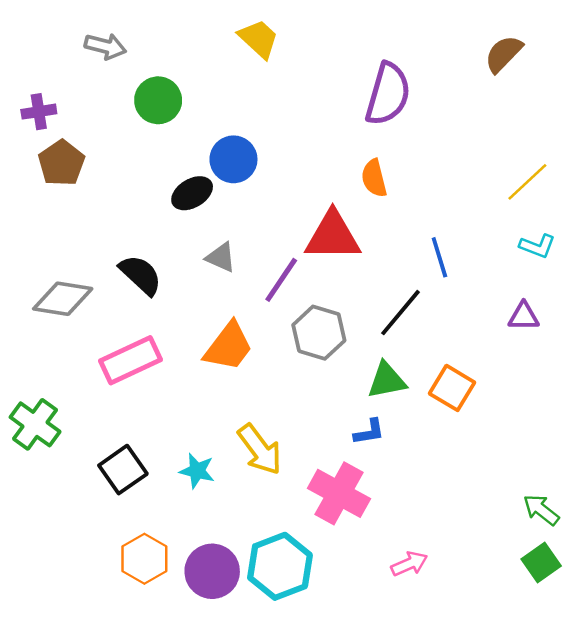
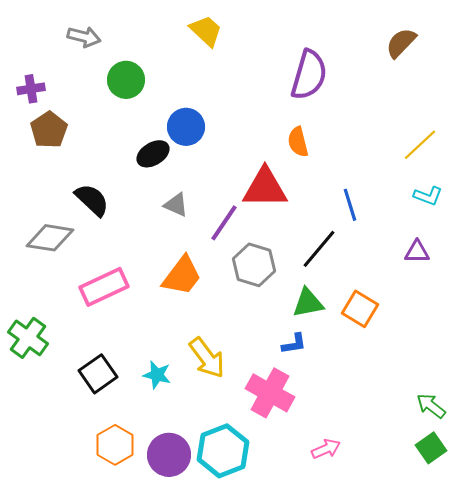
black semicircle: (141, 275) -> (92, 200), moved

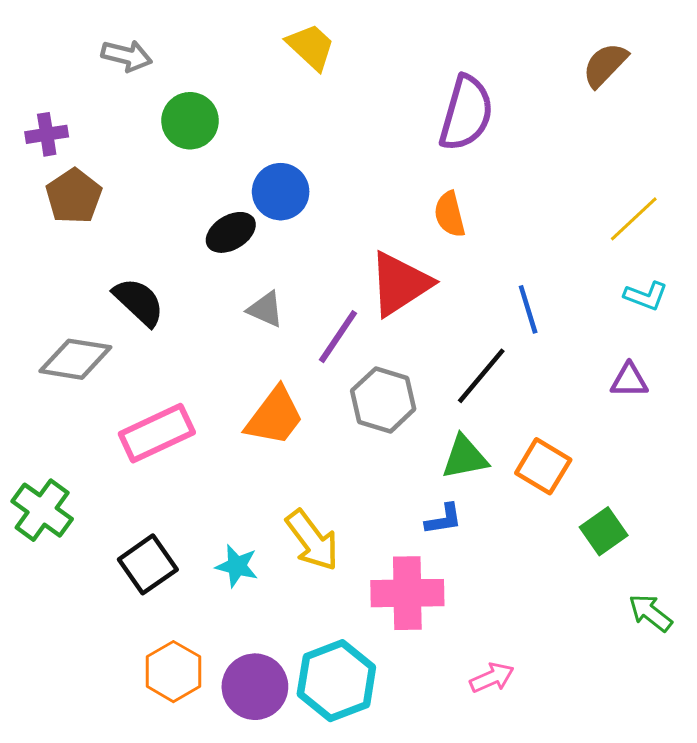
red triangle: (265, 188) -> (400, 284), turned -33
pink cross: (270, 393) -> (407, 593), turned -30
green square: (431, 448) -> (604, 531), moved

